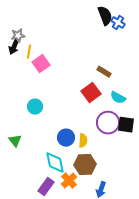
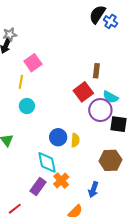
black semicircle: (105, 16) -> (97, 14), turned -126
yellow line: (29, 52) -> (21, 82), moved
brown rectangle: (104, 72) -> (96, 71), turned 64
purple circle: (108, 123) -> (100, 110), moved
brown hexagon: (85, 165) -> (110, 160), moved

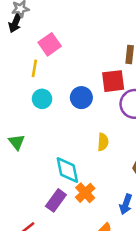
red square: (83, 92) -> (113, 81), turned 30
blue circle: (58, 137) -> (81, 98), moved

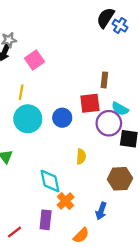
pink square: (50, 44) -> (34, 60), moved
cyan circle: (42, 99) -> (28, 119), size x1.6
purple rectangle: (56, 200) -> (46, 220), moved, turned -30

